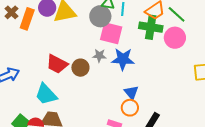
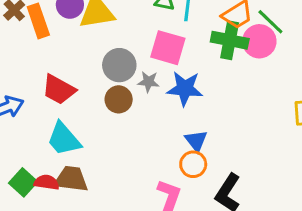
gray circle: (100, 16) -> (119, 65), moved
orange rectangle: (27, 19) -> (38, 21), turned -40
pink circle: (175, 38) -> (259, 41), moved
red trapezoid: (57, 64) -> (59, 90), moved

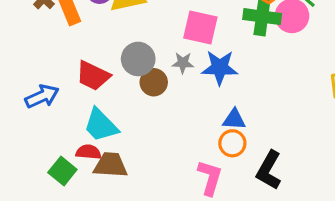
gray circle: (119, 65) -> (138, 59), moved
blue triangle: (196, 141) -> (234, 119), turned -45
red semicircle: (46, 182) -> (88, 152), moved

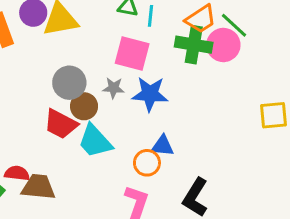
red trapezoid: (93, 76) -> (61, 124), moved
cyan trapezoid: (101, 125) -> (95, 141), moved
orange circle: (232, 143) -> (147, 163), moved

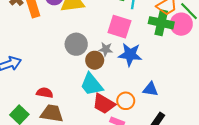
brown circle: (84, 106) -> (95, 60), moved
red trapezoid: (61, 124) -> (104, 104), moved
blue triangle: (163, 146) -> (150, 89), moved
red semicircle: (17, 173) -> (45, 93), moved

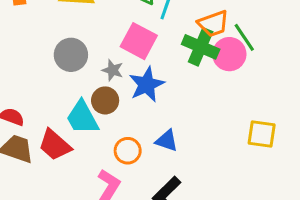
blue star: (130, 55) -> (147, 84), turned 30
brown circle: (95, 60) -> (105, 100), moved
red trapezoid: (104, 104) -> (55, 145), moved

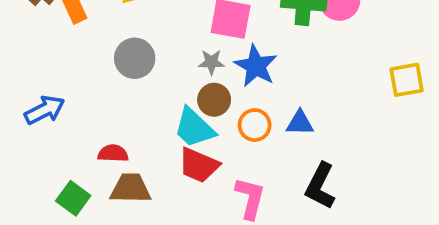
gray circle: (71, 55) -> (135, 58), moved
red trapezoid: (55, 145) -> (199, 165), moved
orange circle: (128, 151) -> (255, 125), moved

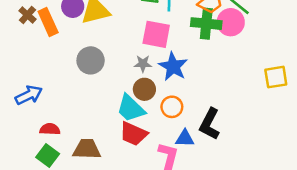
blue triangle: (300, 123) -> (185, 138), moved
red semicircle: (113, 153) -> (50, 129), moved
black L-shape: (320, 186) -> (210, 124), moved

